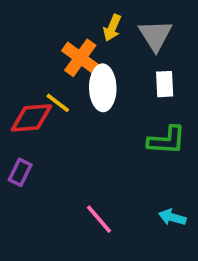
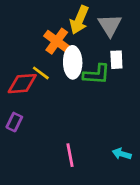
yellow arrow: (112, 28) -> (79, 20), size x1.5
green L-shape: (167, 140) -> (97, 74), moved
pink line: (99, 219) -> (70, 155), turned 30

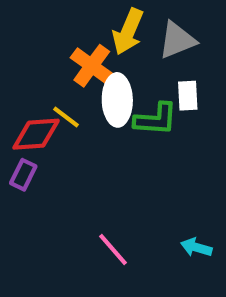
gray triangle: (110, 25) -> (177, 40), turned 40
purple rectangle: (14, 122) -> (23, 175), moved
pink line: (70, 155) -> (113, 249), turned -30

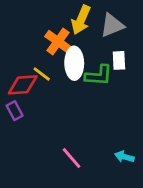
purple rectangle: (23, 175) -> (15, 111), turned -54

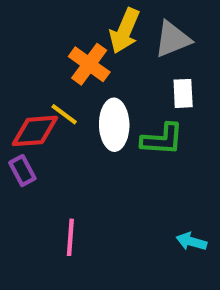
white ellipse: (74, 63) -> (114, 125), moved
green L-shape: (99, 75) -> (162, 139), moved
pink line: (72, 158) -> (70, 237), moved, turned 45

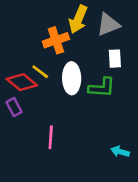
orange cross: (89, 64) -> (56, 40), turned 35
red diamond: (35, 131) -> (22, 82), turned 44
pink line: (70, 237) -> (51, 137), moved

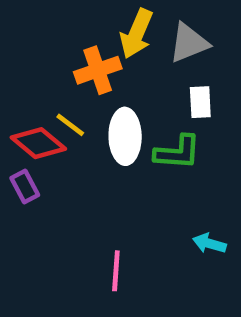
pink line: (51, 137) -> (116, 271), moved
cyan arrow: (120, 152) -> (209, 243), moved

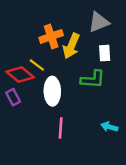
yellow arrow: (136, 34) -> (71, 46), moved
white ellipse: (125, 136) -> (52, 91), moved
pink line: (116, 271) -> (61, 128), moved

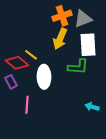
orange cross: (51, 36) -> (62, 16), moved
white rectangle: (105, 53) -> (88, 45), size x1.6
pink line: (61, 128) -> (27, 105), moved

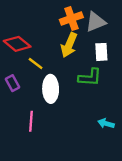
white rectangle: (88, 45) -> (101, 52), size x0.7
red diamond: (17, 63) -> (17, 44), moved
purple rectangle: (11, 82) -> (13, 83), moved

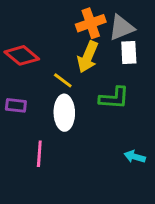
white rectangle: (101, 52) -> (129, 53), moved
yellow line: (36, 63) -> (63, 80), moved
purple rectangle: (13, 83) -> (16, 105), turned -56

